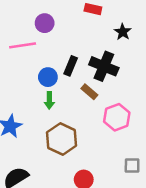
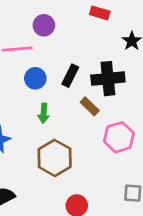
black cross: (104, 66) -> (108, 79), turned -32
blue circle: (48, 77) -> (35, 78), moved

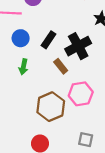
black cross: (108, 79) -> (78, 46), turned -30
brown hexagon: (55, 158) -> (51, 107), moved

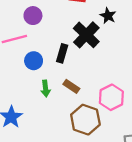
black cross: (78, 46) -> (86, 35), moved
brown rectangle: (61, 66) -> (71, 86), moved

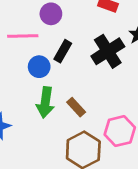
black rectangle: (62, 53) -> (63, 51), moved
green arrow: (46, 88) -> (45, 102), size x1.5

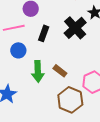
blue circle: (39, 67) -> (18, 50), moved

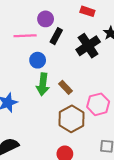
black rectangle: (44, 33) -> (56, 36), moved
blue circle: (18, 50) -> (38, 60), moved

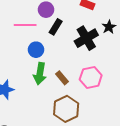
pink hexagon: (98, 104) -> (91, 77), moved

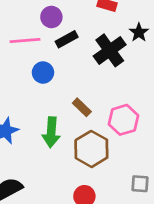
black rectangle: (56, 27) -> (67, 39), turned 35
green arrow: (40, 74) -> (51, 132), moved
pink hexagon: (91, 77) -> (123, 120), moved

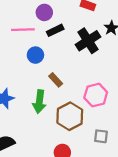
brown rectangle: (82, 107) -> (56, 80), moved
gray square: (140, 184) -> (101, 136), moved

